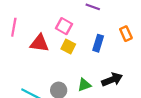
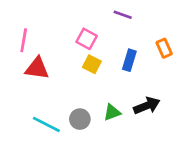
red triangle: (39, 43) -> (37, 68), moved

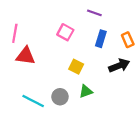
blue rectangle: (129, 60) -> (101, 39), moved
yellow square: (92, 64) -> (76, 67), moved
black arrow: (147, 106) -> (119, 66), moved

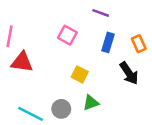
black arrow: (119, 66) -> (129, 73), turned 78

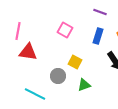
purple line: (101, 13) -> (100, 12), moved
gray circle: (61, 109) -> (58, 76), moved

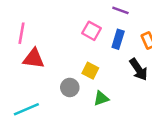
pink square: (65, 30) -> (92, 31), moved
cyan line: (35, 94) -> (26, 109), moved, turned -50

